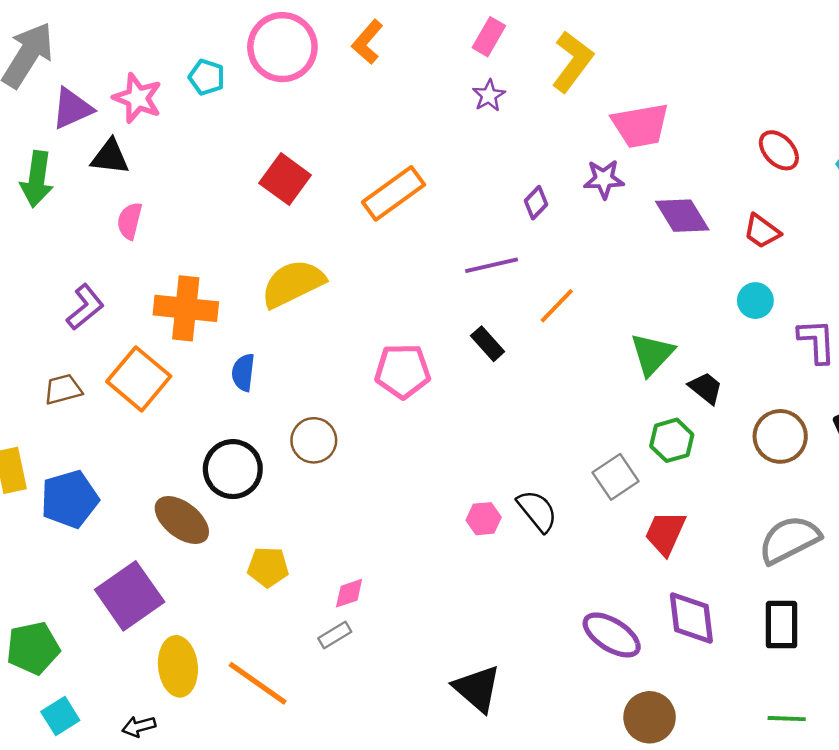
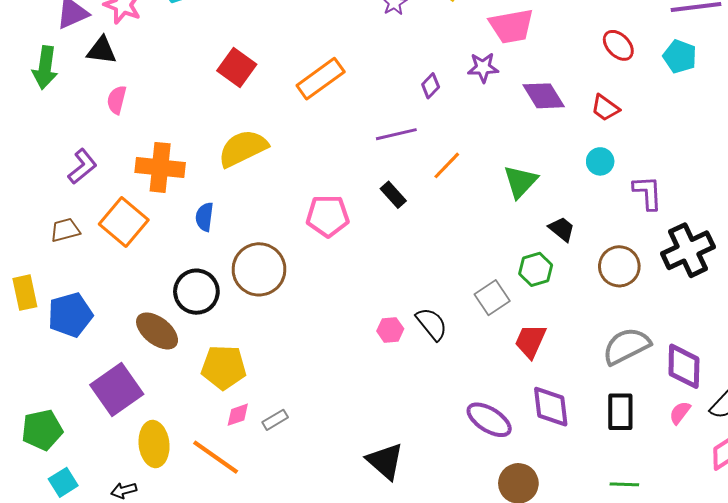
green triangle: (652, 354) -> (520, 182), moved
brown circle: (314, 440) -> (259, 269), size x1.5
yellow pentagon: (268, 567) -> (224, 367), size x1.4
pink diamond: (349, 593) -> (238, 415), moved

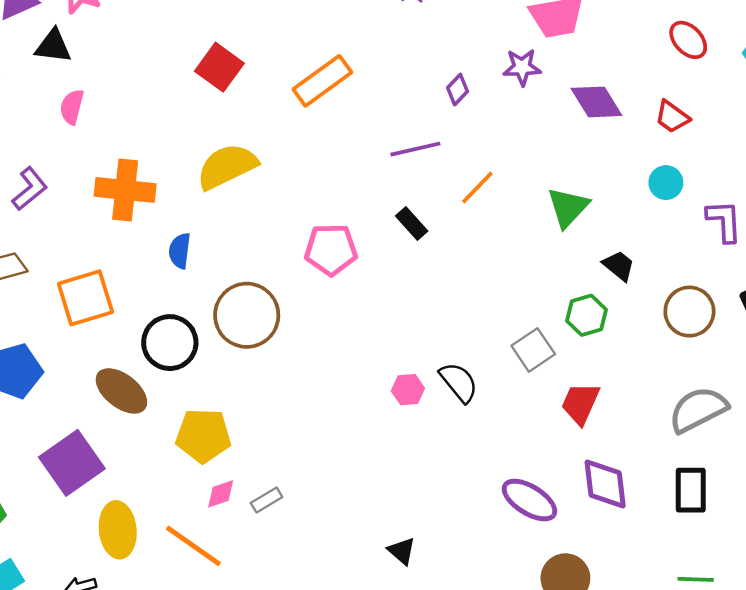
orange square: (124, 222) -> (85, 298), moved, turned 33
black triangle: (385, 461) -> (402, 551), size x0.6

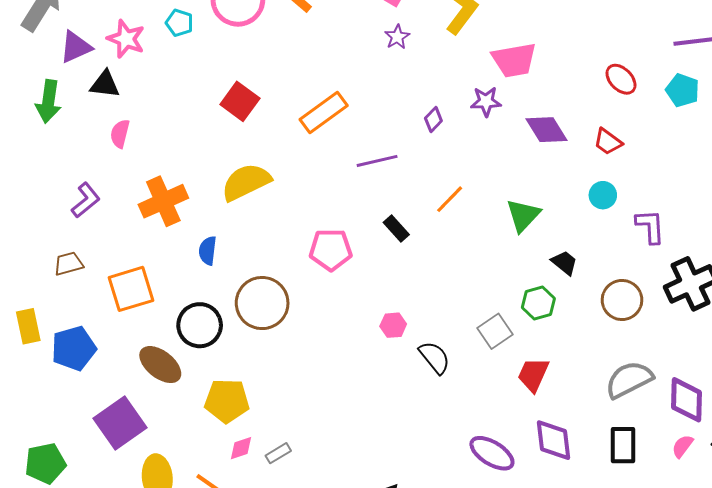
purple line: (415, 149) -> (377, 161), moved
orange cross: (125, 190) -> (163, 201), turned -30
pink hexagon: (408, 390) -> (393, 325), moved

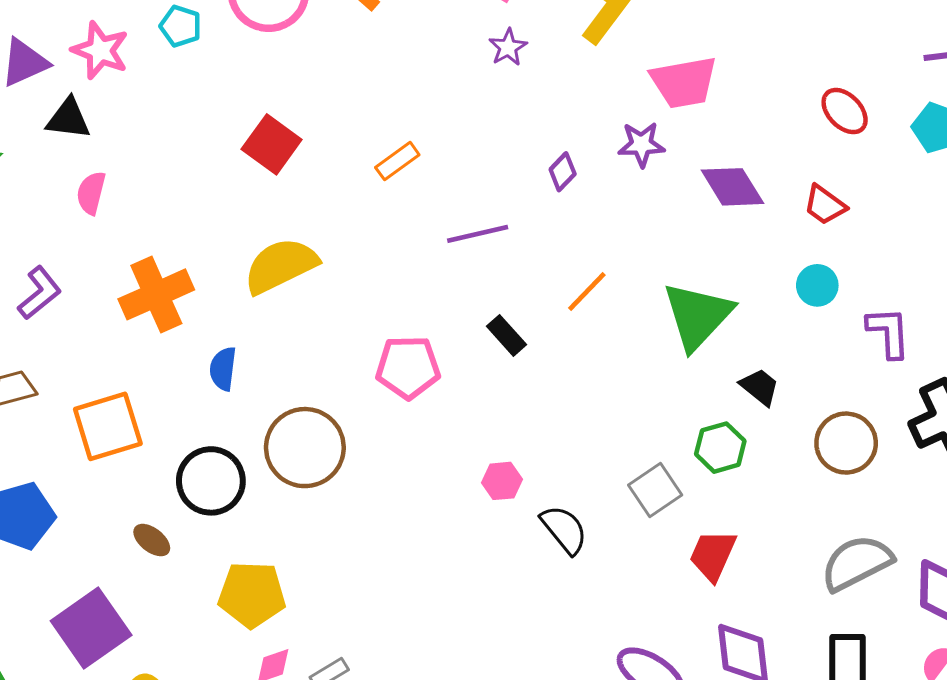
orange rectangle: (324, 112) -> (397, 161), size x0.6
green triangle: (523, 215) -> (698, 316), size x1.4
brown ellipse: (160, 365) -> (152, 540), size x0.6

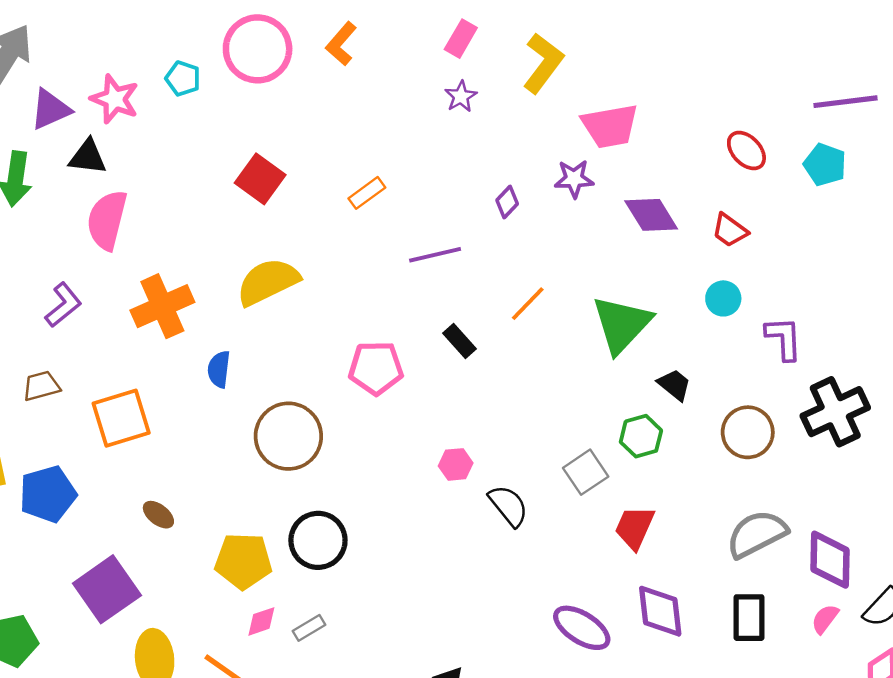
pink semicircle: (91, 193) -> (107, 220), size x1.6
black circle: (211, 481) -> (318, 540), moved

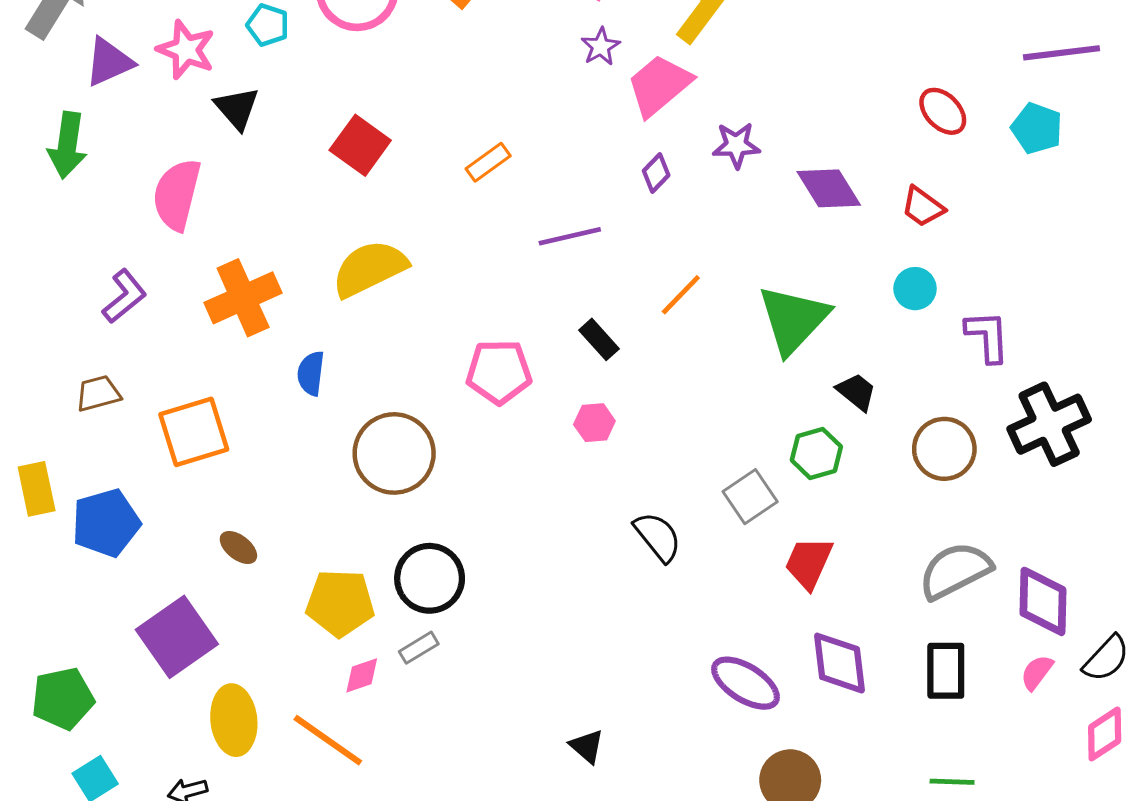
pink trapezoid: (610, 126) -> (659, 85), moved, turned 150
black triangle: (88, 157) -> (237, 108), moved, turned 42
pink hexagon: (456, 464) -> (594, 423), moved
gray rectangle: (309, 628) -> (419, 648), moved

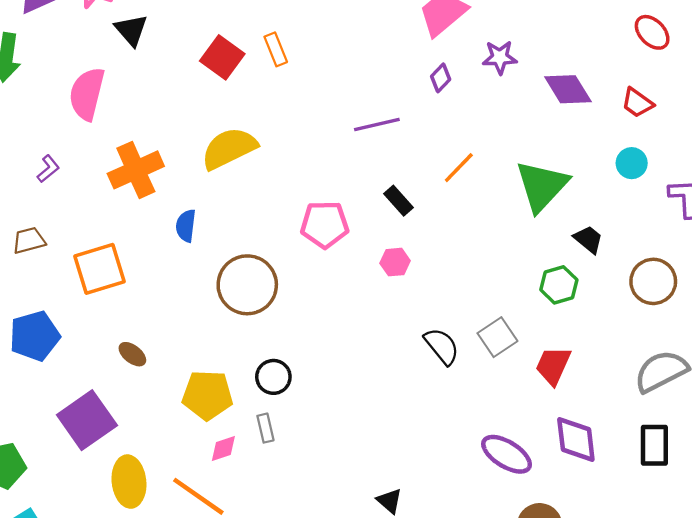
orange rectangle: (488, 162) -> (276, 49), moved, turned -76
purple L-shape: (124, 296) -> (48, 169), size x0.7
gray square: (750, 497) -> (497, 337), moved
black circle: (430, 578) -> (273, 377), size x0.7
gray rectangle: (419, 648) -> (265, 428), turned -72

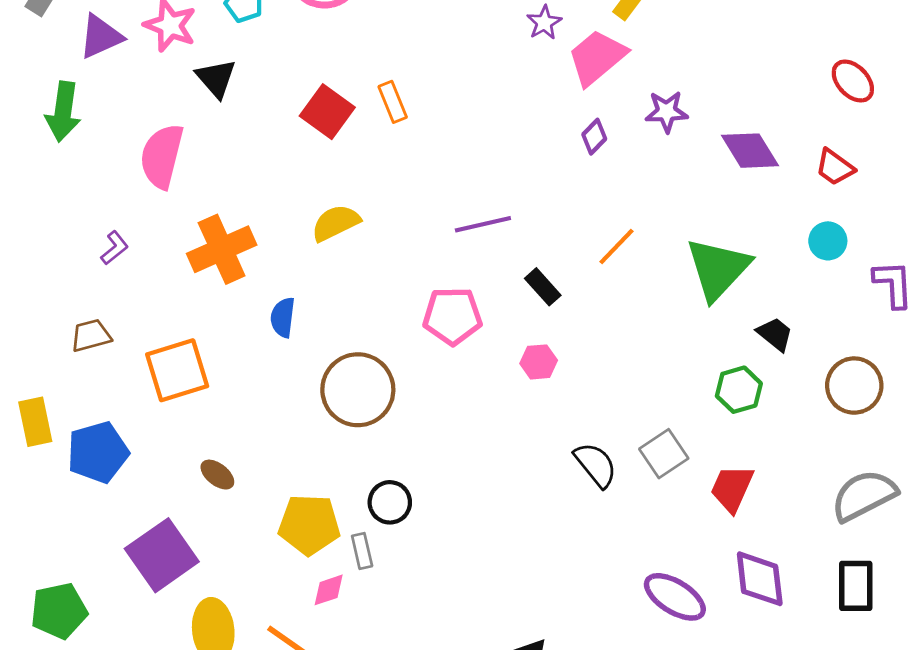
purple line: (377, 124) -> (483, 224), moved
yellow semicircle: (229, 148) -> (336, 223), size x0.7
gray rectangle: (265, 428) -> (362, 551), moved

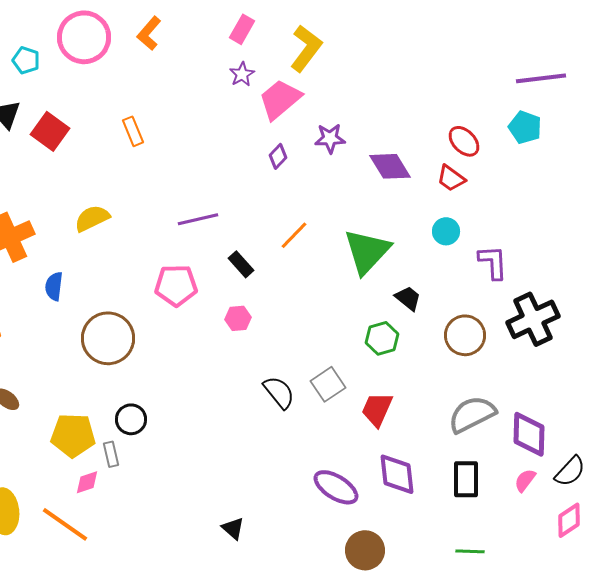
red ellipse: (853, 81) -> (464, 141), moved
red square: (327, 112) -> (50, 131), moved

